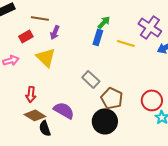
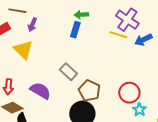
green arrow: (104, 22) -> (81, 15), turned -136
yellow line: (126, 43) -> (118, 35), moved
purple semicircle: (64, 110) -> (40, 91), moved

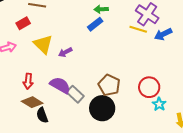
purple arrow: (32, 25) -> (65, 52), moved, turned 40
blue rectangle: (75, 30) -> (95, 24), turned 35
gray rectangle: (68, 72) -> (75, 94), moved

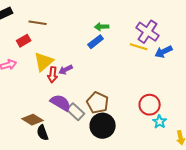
yellow triangle: (43, 44) -> (44, 62), turned 35
red arrow: (28, 81) -> (53, 75), moved
brown pentagon: (109, 85) -> (98, 103), moved

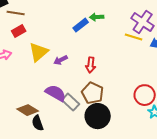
brown line: (38, 23) -> (16, 13), moved
blue rectangle: (96, 42) -> (81, 25), moved
red arrow: (53, 75) -> (91, 65), moved

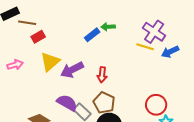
red rectangle: (19, 31) -> (38, 37), moved
purple arrow: (61, 60) -> (72, 70), size x1.6

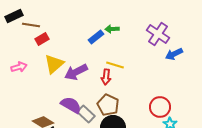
yellow line: (145, 47) -> (115, 65), moved

